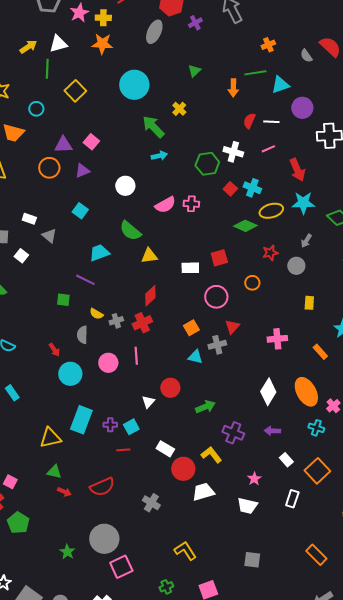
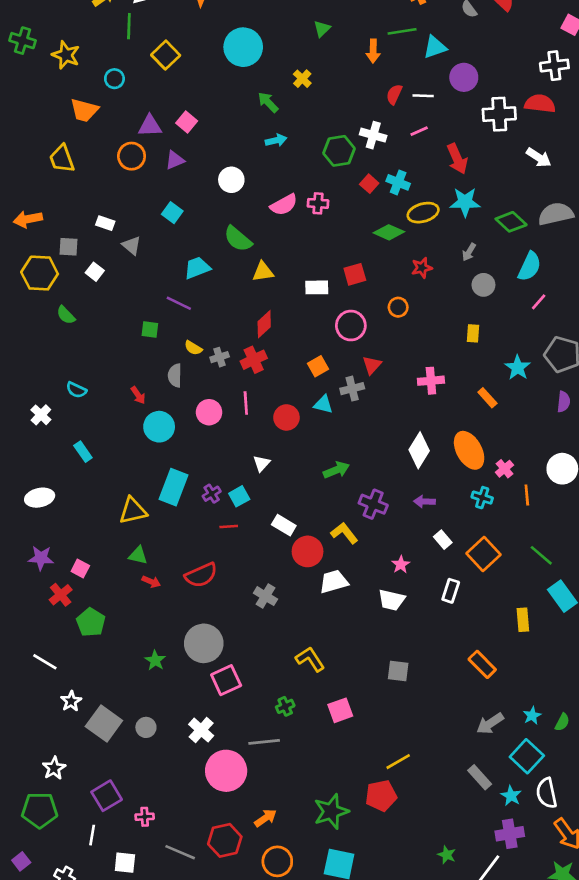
green arrow: (153, 127) -> (268, 102), size x0.7
gray circle: (296, 266) -> (483, 285), moved
red circle: (170, 388) -> (286, 417), moved
purple cross: (110, 425) -> (212, 494), turned -32

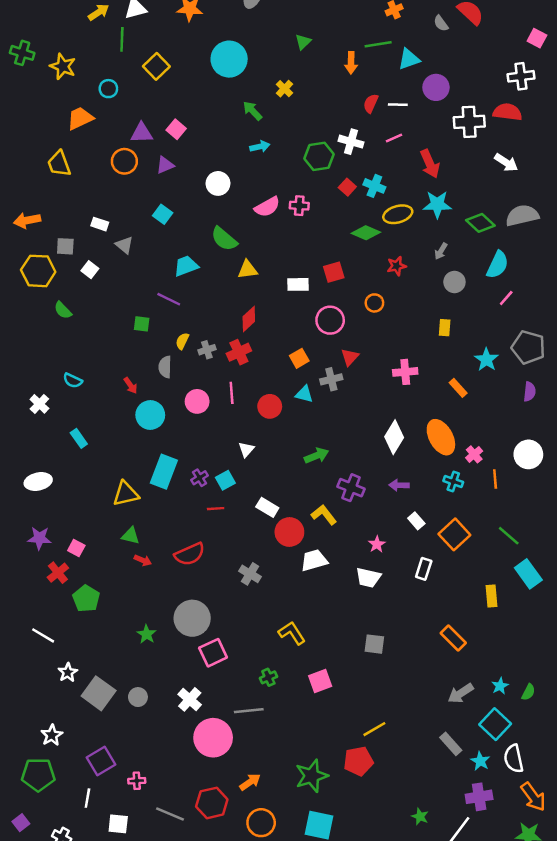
orange trapezoid: (84, 110) -> (80, 118), turned 140
yellow semicircle: (193, 348) -> (182, 341), turned 84

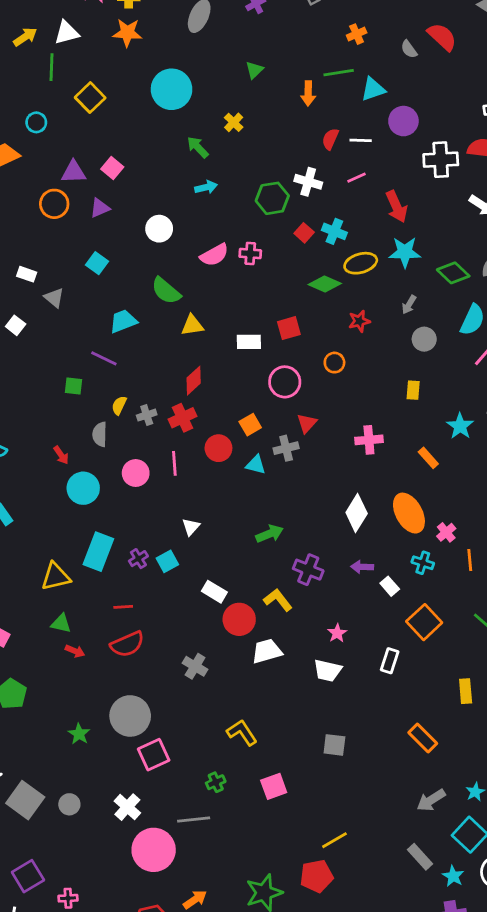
red circle: (270, 406) -> (218, 448), moved
red line: (216, 509) -> (123, 607), moved
white rectangle: (416, 521) -> (390, 586), moved

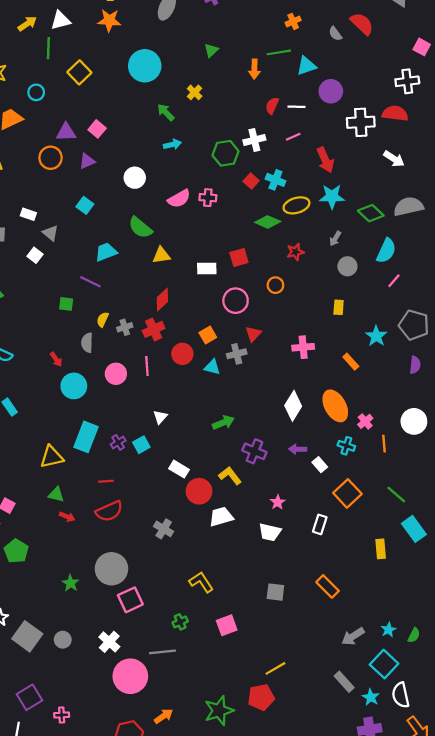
white cross: (308, 182) -> (254, 140), turned -30
white square: (16, 325) -> (35, 255), moved
orange rectangle: (423, 738) -> (328, 586), moved

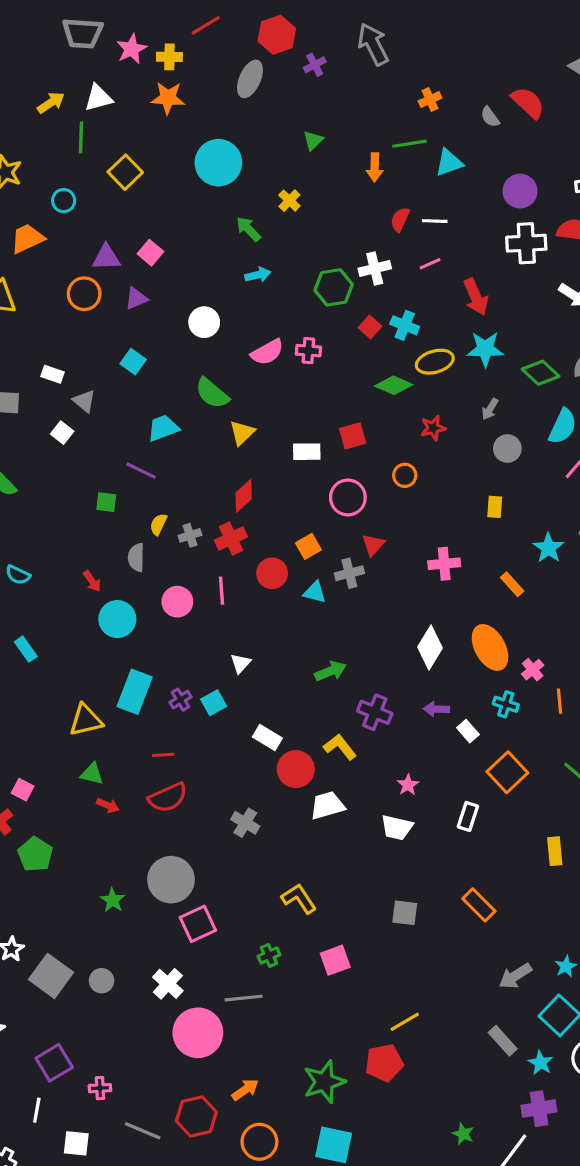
purple circle: (331, 91) -> (520, 191), moved
yellow triangle: (161, 255) -> (242, 433), turned -36

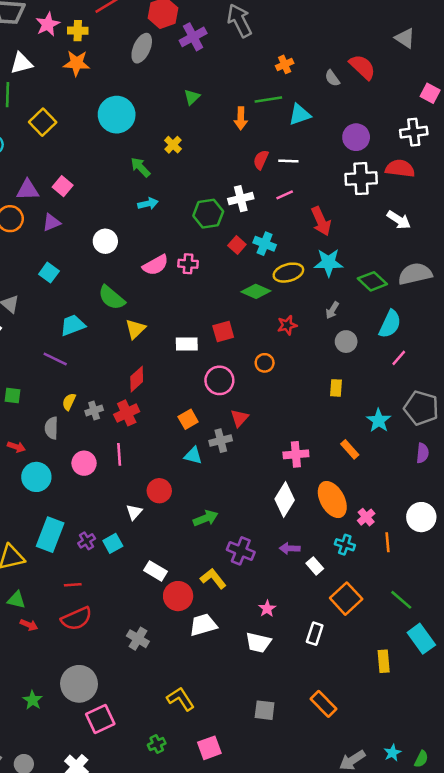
purple cross: (315, 65) -> (193, 37), size x1.5
green square: (106, 502) -> (13, 395), moved
pink cross: (444, 564) -> (296, 454), moved
red circle: (272, 573) -> (159, 491), moved
red arrow: (92, 581) -> (16, 447), turned -36

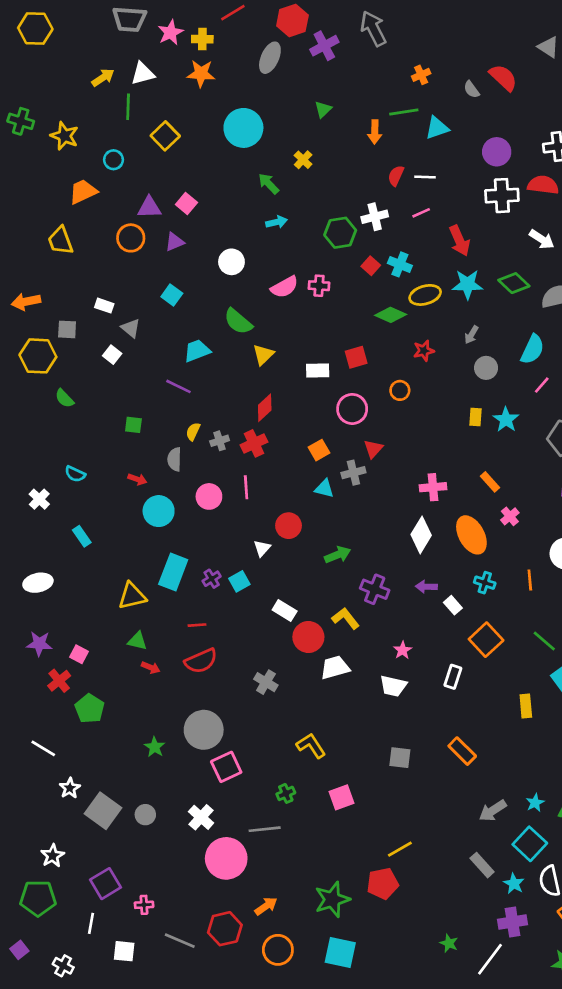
green diamond: (372, 281) -> (514, 283), moved
cyan star: (379, 421) -> (506, 420), moved
pink cross: (366, 517) -> (510, 516), moved

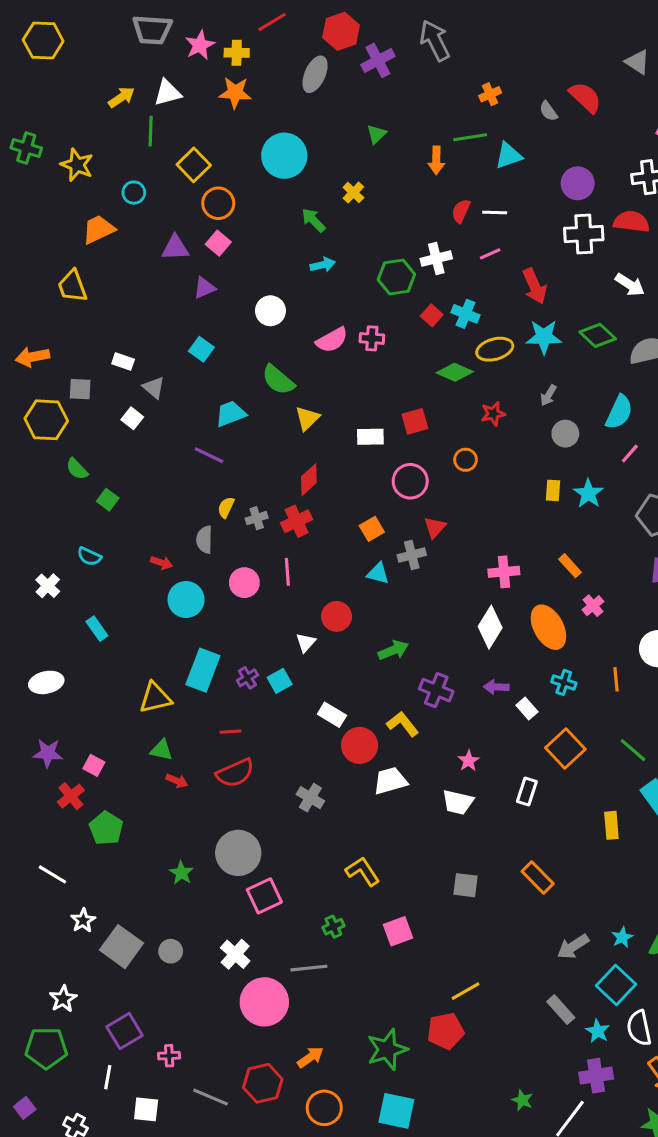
orange circle: (131, 238) -> (218, 203), moved
green square: (133, 425) -> (108, 500), moved, turned 30

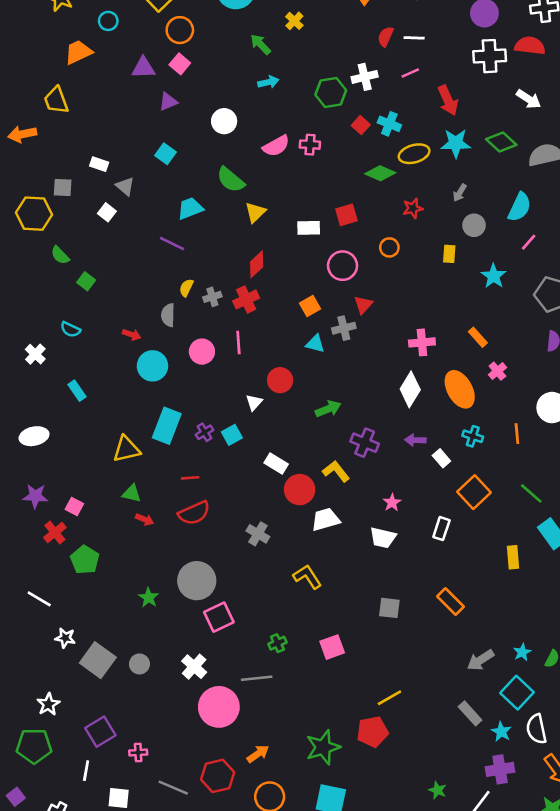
orange arrow: (32, 357) -> (22, 134), moved
yellow rectangle: (553, 490) -> (449, 254), moved
yellow L-shape: (363, 871) -> (307, 577), moved
white star: (83, 920) -> (65, 638), turned -30

